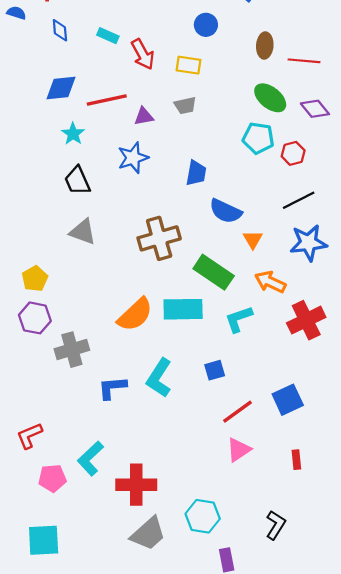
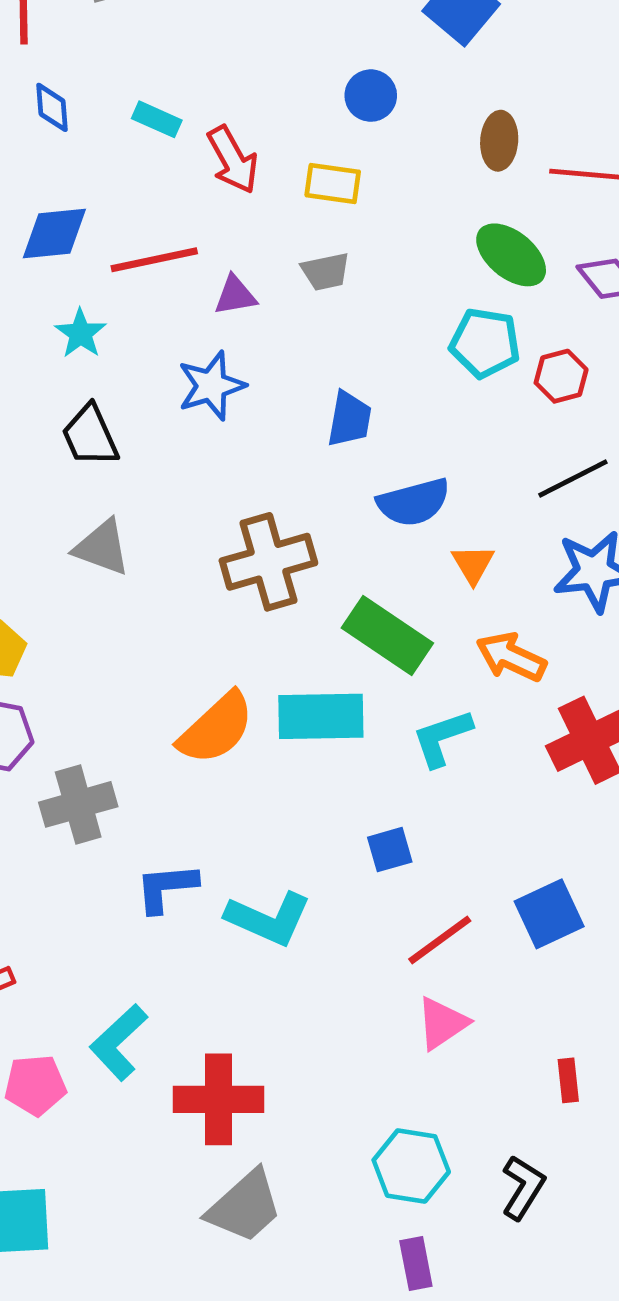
blue semicircle: (226, 211) -> (414, 502), turned -40
cyan L-shape: (159, 378) -> (268, 919), moved, turned -99
red rectangle: (296, 460) -> (568, 1080), moved
cyan hexagon: (203, 516) -> (411, 1166), moved

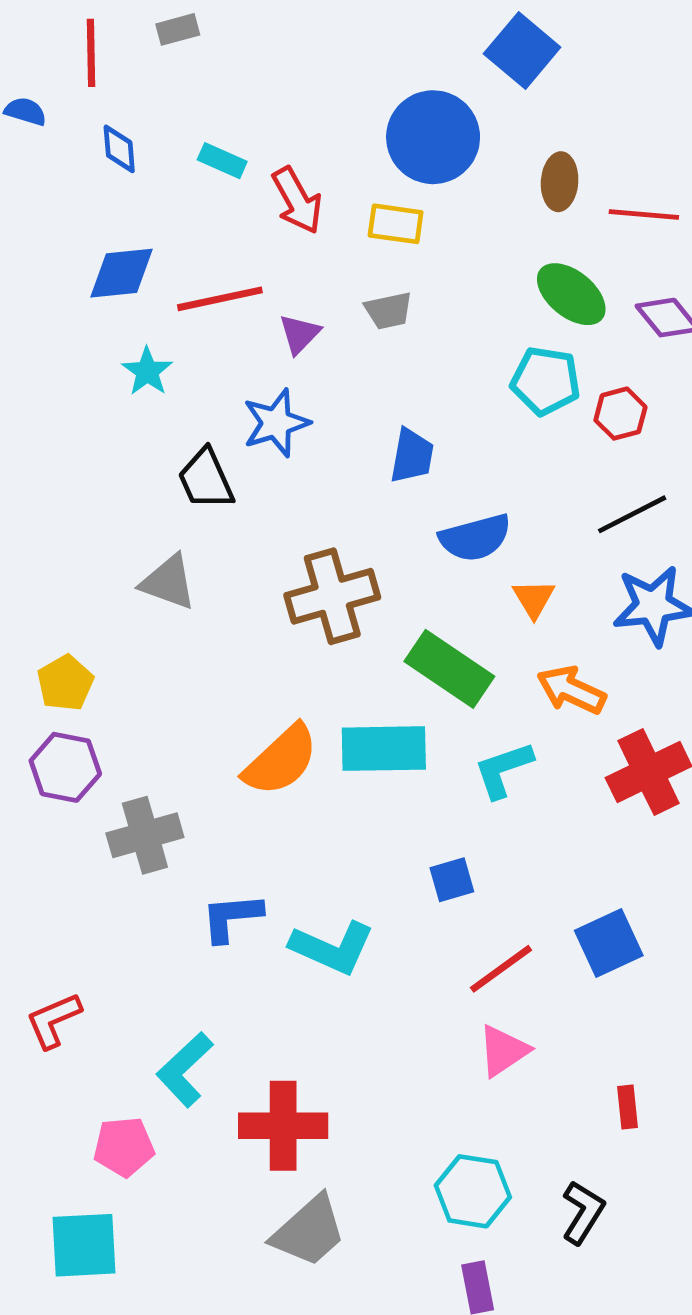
blue circle: (371, 96) -> (433, 137), size x1.8
purple triangle: (235, 295) -> (300, 334), turned -36
black trapezoid: (90, 436) -> (206, 479), moved
pink pentagon: (35, 1085) -> (124, 1147), moved

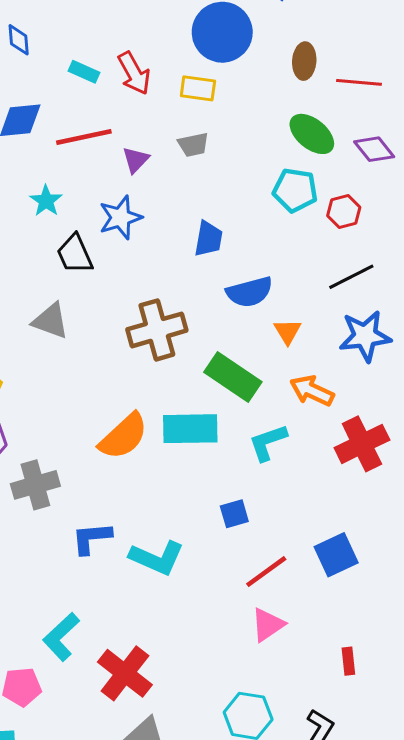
cyan rectangle: (222, 161) -> (84, 72), moved
cyan star: (147, 371) -> (46, 201), moved
red cross: (283, 1126) -> (125, 673), turned 38

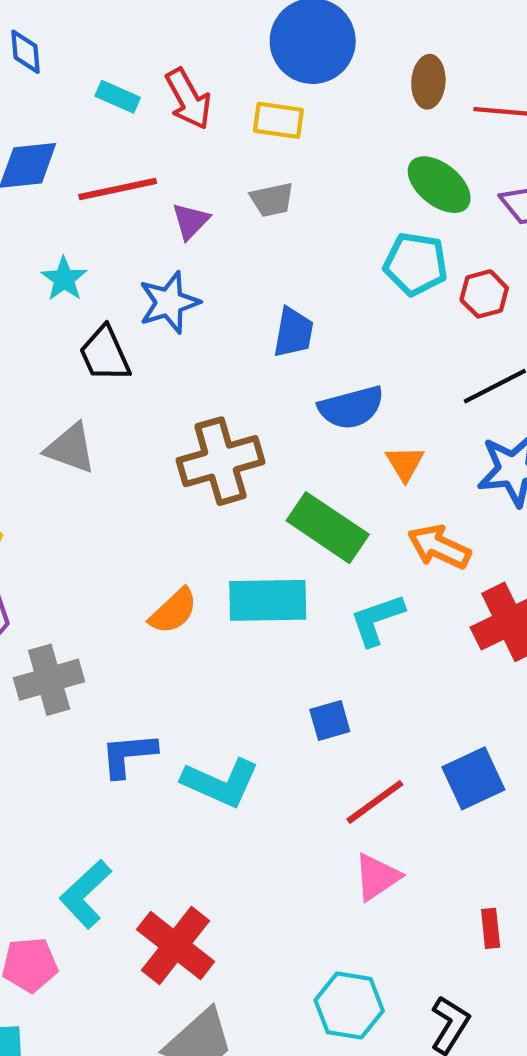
orange semicircle: (123, 436) -> (173, 611), size x0.7

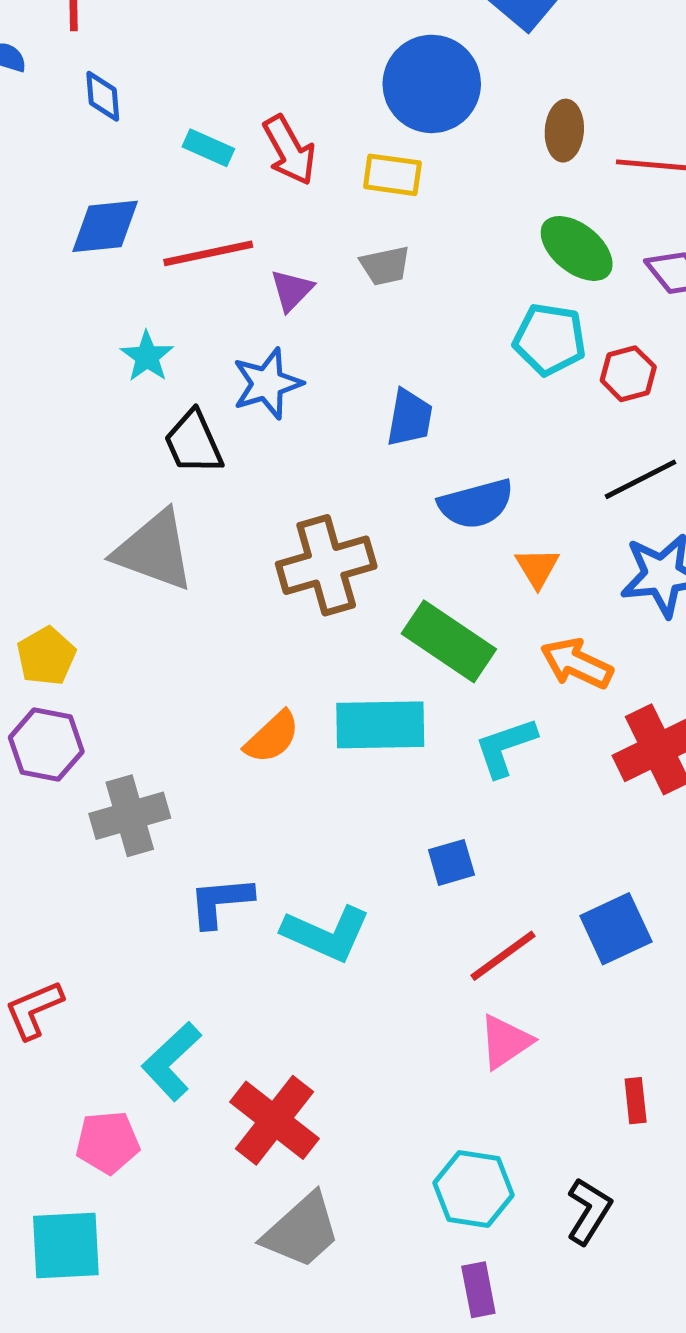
gray triangle: (70, 448) -> (154, 551), size x1.4

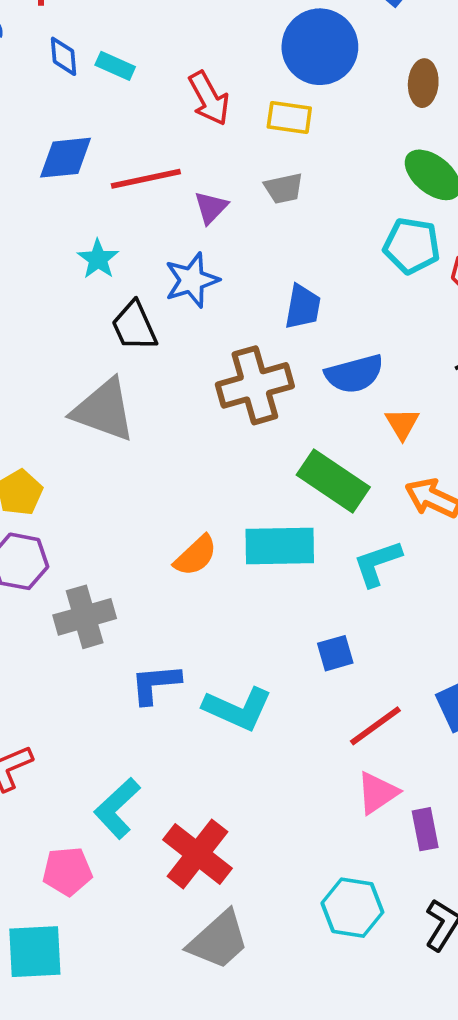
cyan rectangle: (208, 148) -> (115, 66), moved
brown cross: (326, 565) -> (255, 385), moved
purple rectangle: (478, 1290) -> (425, 829), moved

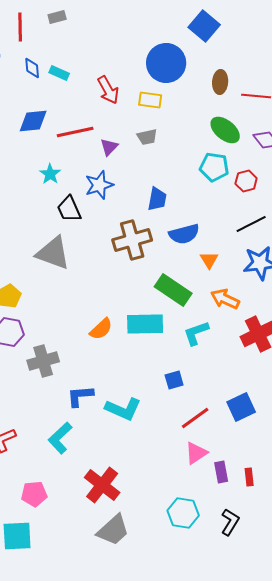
cyan L-shape: (117, 808) -> (60, 438), moved

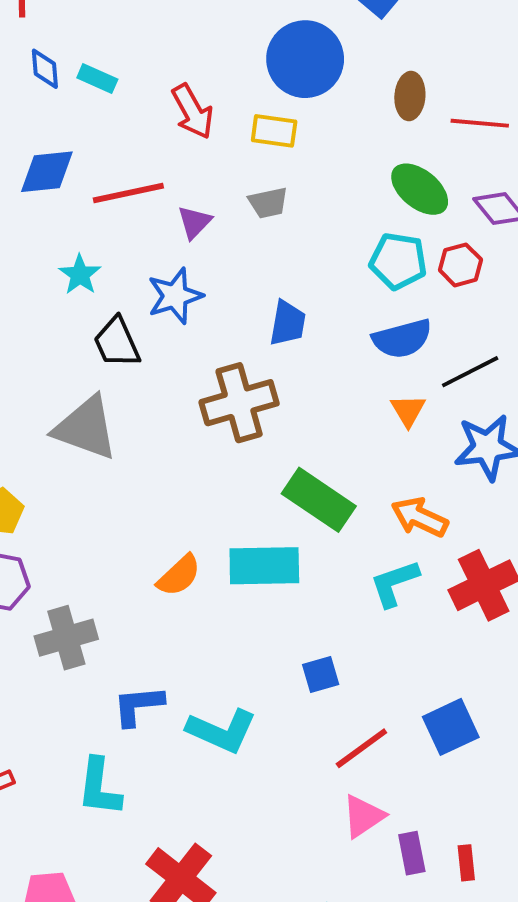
red hexagon: (246, 181) -> (460, 265), moved
blue semicircle: (184, 234) -> (402, 339), moved
orange triangle: (209, 260) -> (408, 410), moved
cyan L-shape: (196, 333) -> (394, 583), moved
cyan L-shape: (60, 438) -> (99, 787), turned -40

